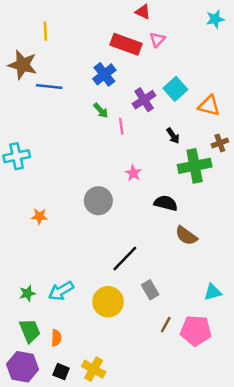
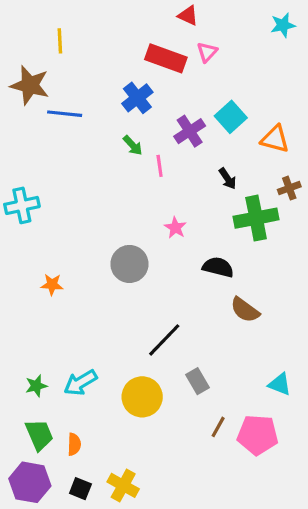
cyan triangle: (213, 292) -> (280, 384), turned 36

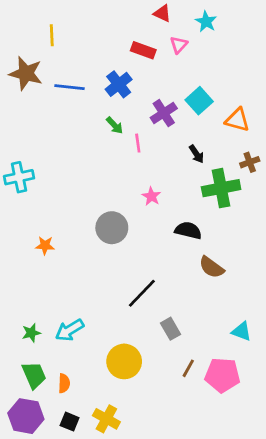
cyan star: (283, 25) -> (206, 22), moved, turned -30
red rectangle: (166, 58) -> (143, 50), size x0.7
blue line: (65, 114) -> (70, 87), moved
yellow circle: (142, 397) -> (124, 361), moved

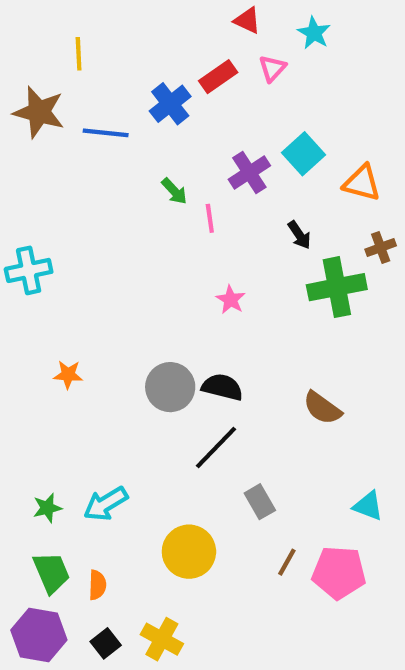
red rectangle: (143, 50) -> (218, 77), turned -55
blue cross: (119, 84) -> (170, 104), moved
gray circle: (112, 228) -> (170, 387), moved
black semicircle: (188, 230) -> (222, 387), moved
black square: (70, 422) -> (106, 643), turned 30

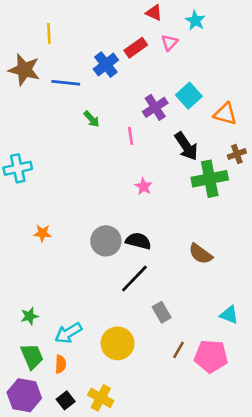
green arrow: (174, 191) -> (92, 119), moved
black arrow: (299, 235) -> (186, 146), size x1.6
cyan arrow: (106, 504) -> (68, 333), moved

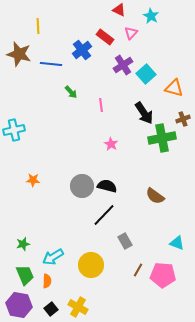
red rectangle: (136, 48) -> (105, 37), turned 72
purple cross: (155, 107) -> (123, 65), moved

